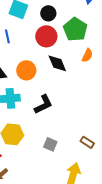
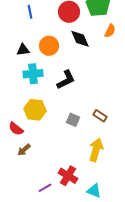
brown rectangle: (87, 142) -> (100, 116), moved

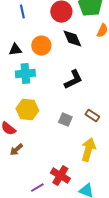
black L-shape: (66, 80) -> (73, 80), moved

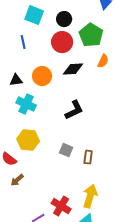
black diamond: (72, 39) -> (73, 69), turned -70
cyan cross: (25, 74) -> (26, 104), turned 30
brown rectangle: (92, 116) -> (88, 157), moved, turned 64
yellow arrow: (88, 150) -> (90, 196), moved

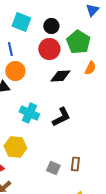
orange circle: (42, 76) -> (15, 71), moved
cyan cross: (26, 104) -> (29, 113), moved
gray square: (66, 150) -> (53, 168), moved

